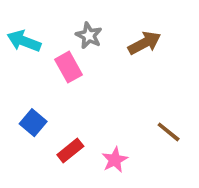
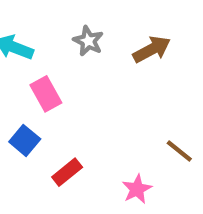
pink rectangle: (68, 67) -> (46, 94), moved
pink star: (115, 160) -> (137, 189), moved

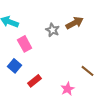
gray star: (88, 41) -> (53, 30), moved

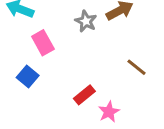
brown line: (88, 71) -> (136, 67), moved
red rectangle: (35, 81) -> (84, 95), moved

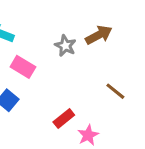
pink rectangle: (43, 43) -> (23, 67), turned -30

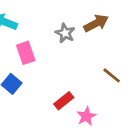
pink rectangle: (23, 67) -> (26, 53), turned 40

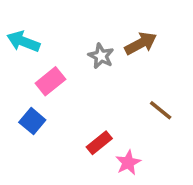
pink rectangle: (26, 53) -> (50, 81), turned 70

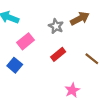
red rectangle: (99, 143) -> (58, 54), moved

